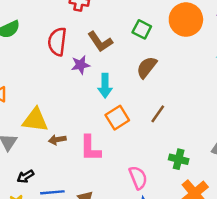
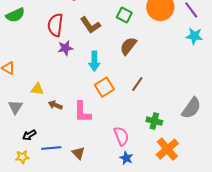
purple star: (81, 65) -> (65, 48), moved
yellow triangle: (35, 120) -> (37, 89), size x0.6
brown arrow: (57, 140) -> (55, 105), turned 32

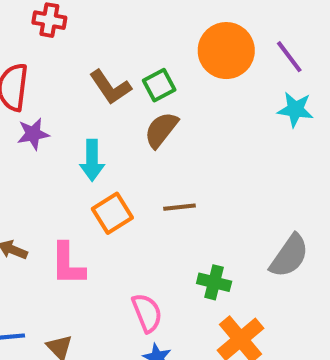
green square: (124, 15) -> (159, 85), moved, turned 35
brown L-shape: (90, 25) -> (110, 87), moved
brown line: (137, 84) -> (179, 207), turned 49

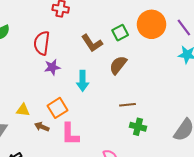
green square: (159, 85) -> (120, 33), moved
orange square: (112, 213) -> (57, 108), moved
green cross: (214, 282) -> (138, 127), moved

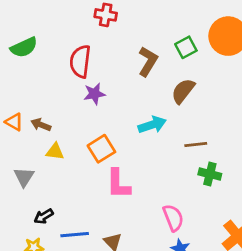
brown L-shape: (92, 43) -> (148, 61), turned -115
cyan arrow: (83, 81) -> (152, 125), moved, turned -108
brown arrow: (42, 127) -> (41, 125), moved

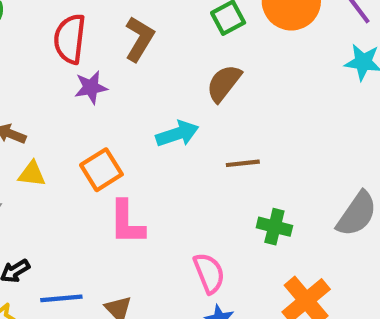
brown L-shape: (148, 61) -> (139, 39), moved
green cross: (210, 174) -> (274, 227), moved

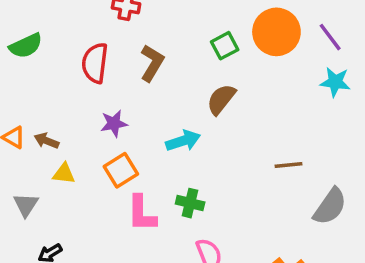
purple star: (91, 87) -> (114, 123), moved
brown line: (243, 163) -> (289, 165), moved
green cross: (274, 227) -> (190, 203), moved

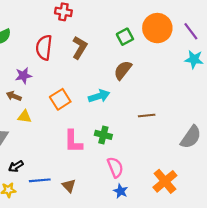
purple star: (114, 123) -> (23, 76), moved
brown line: (289, 165) -> (147, 116), moved
orange square: (121, 170) -> (60, 99), moved

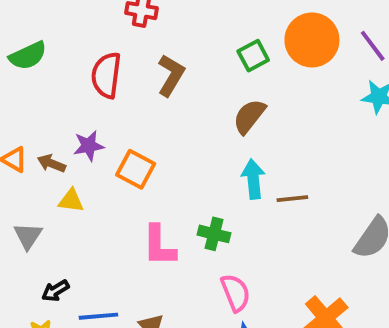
purple star: (23, 76) -> (89, 146), moved
cyan arrow: (99, 96) -> (253, 179), moved, turned -78
orange square: (60, 99) -> (136, 169), turned -30

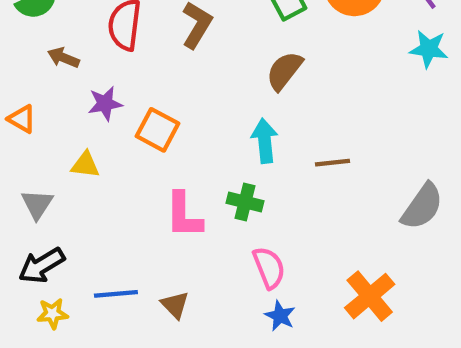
brown arrow: (51, 163) -> (63, 58), moved
cyan arrow: (253, 179) -> (265, 141), moved
black arrow: (55, 291) -> (42, 265), moved, size x1.5

